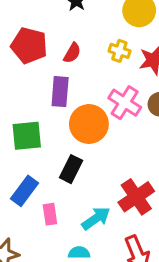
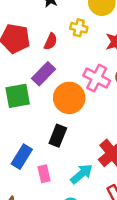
yellow cross: (119, 51) -> (79, 28), moved
purple rectangle: (60, 92) -> (44, 74), turned 45
green square: (27, 136) -> (18, 96), moved

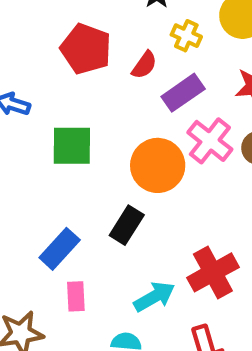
yellow cross: (79, 28) -> (186, 36), moved
purple rectangle: (44, 74) -> (183, 93), moved
pink rectangle: (44, 174) -> (76, 296), moved

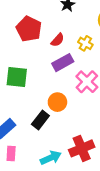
yellow cross: (186, 36) -> (85, 43), moved
purple rectangle: (183, 93) -> (63, 63), moved
orange circle: (158, 165) -> (57, 102), moved, size x0.7

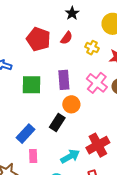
red semicircle: (58, 40) -> (67, 38), moved
purple rectangle: (63, 63) -> (64, 80), moved, turned -60

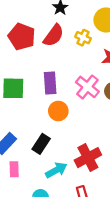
red semicircle: (67, 38) -> (54, 35), size x1.5
yellow cross: (92, 48) -> (83, 38), moved
black rectangle: (57, 122) -> (41, 144), moved

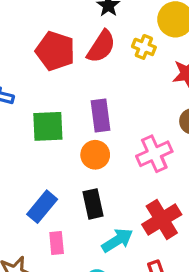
pink cross: (87, 87) -> (154, 154), moved, turned 30
orange circle: (58, 111) -> (95, 155), moved
black rectangle: (41, 144) -> (93, 204), turned -42

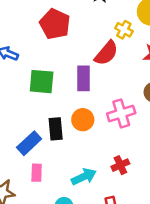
red semicircle: (101, 46) -> (106, 53), moved
orange circle: (95, 155) -> (83, 120), moved
black rectangle: (93, 204) -> (56, 129), moved
red cross: (162, 219) -> (120, 165), size x0.6

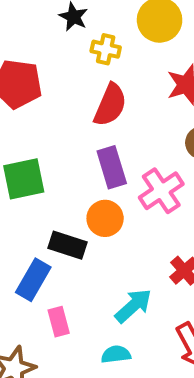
yellow cross: (124, 30) -> (106, 49), moved
purple rectangle: (83, 78) -> (112, 167), moved
black rectangle: (56, 129) -> (67, 245), turned -50

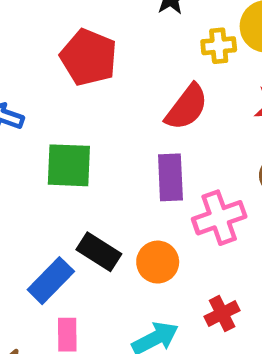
yellow cross: (106, 49) -> (219, 46), moved, turned -32
orange circle: (105, 218) -> (158, 262), moved

